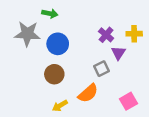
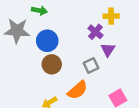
yellow cross: (134, 34) -> (111, 16), moved
brown circle: (54, 74) -> (52, 64), moved

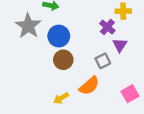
gray star: (17, 31) -> (28, 26), turned 30

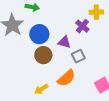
purple triangle: (120, 45) -> (64, 42), moved, turned -48

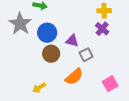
purple cross: (82, 26) -> (102, 29), moved
yellow arrow: (41, 89) -> (39, 88), moved

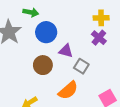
blue circle: (47, 33) -> (46, 32), moved
gray square: (86, 55) -> (81, 66), turned -32

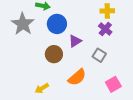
purple triangle: (66, 51) -> (75, 41), turned -48
gray square: (81, 66) -> (99, 55), moved

